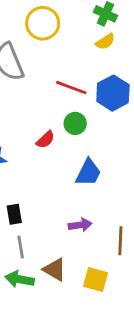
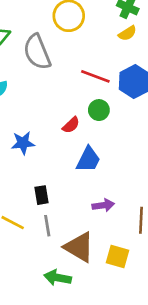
blue trapezoid: (88, 173) -> (88, 159), moved
brown triangle: (55, 270) -> (79, 247), size x1.4
green arrow: (20, 279) -> (58, 278), moved

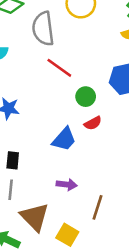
red line: (95, 76) -> (59, 68), moved
red semicircle: (71, 125) -> (93, 123), moved

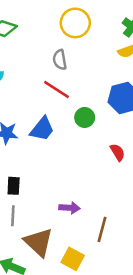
gray semicircle: (43, 29) -> (60, 60), moved, size x0.6
red semicircle: (93, 123) -> (118, 152), moved, turned -90
blue trapezoid: (64, 139) -> (42, 129), moved

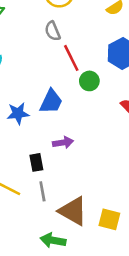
red line: (57, 90) -> (71, 58), moved, turned 44
purple arrow: (70, 208) -> (63, 142), moved

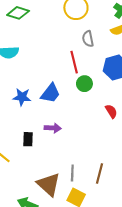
gray semicircle: (53, 31) -> (88, 39), moved
gray line: (42, 191) -> (72, 173), moved

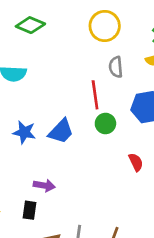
purple arrow: (53, 128) -> (44, 185), moved
black rectangle: (28, 139) -> (30, 210), moved

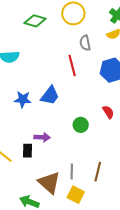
green diamond: (30, 25) -> (35, 21), moved
green circle: (105, 123) -> (81, 125), moved
black rectangle: (30, 210) -> (28, 151), moved

